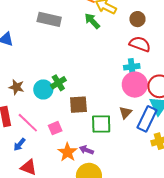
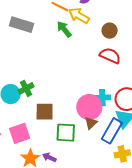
cyan cross: (132, 67) -> (102, 98), moved
pink circle: (135, 85) -> (89, 107), moved
pink square: (55, 128) -> (20, 133), size x1.5

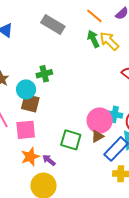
yellow arrow: (79, 16) -> (109, 41), moved
green cross: (26, 88) -> (44, 74), moved
brown square: (45, 112) -> (30, 103), moved

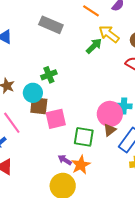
green arrow: (93, 39) -> (94, 46), moved, turned 78
pink square: (26, 130) -> (56, 119), moved
orange star: (30, 157) -> (81, 165), moved

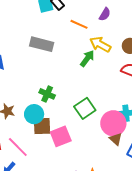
green cross: (49, 75) -> (47, 94), turned -35
brown triangle: (110, 130) -> (116, 139), turned -32
green square: (84, 137) -> (85, 108), moved, turned -35

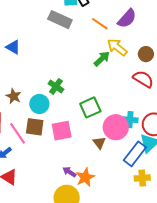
purple semicircle: (105, 14) -> (127, 19), size x1.5
gray rectangle: (42, 44) -> (60, 20), moved
brown square: (42, 126) -> (35, 127), moved
brown triangle: (116, 139) -> (99, 143), moved

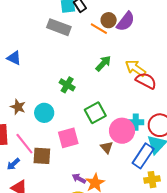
yellow arrow: (117, 47) -> (135, 68), moved
brown circle: (146, 54) -> (109, 20), moved
green cross: (56, 86) -> (67, 85), moved
brown square: (35, 127) -> (42, 156), moved

